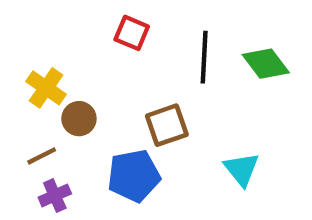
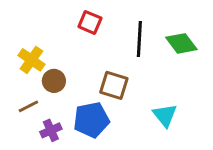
brown square: (167, 125) -> (114, 85), turned 36
purple cross: (55, 195) -> (51, 130), moved

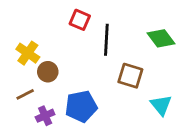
black line: (139, 39) -> (106, 40), moved
brown square: (114, 85) -> (130, 76), moved
cyan triangle: (165, 115) -> (161, 105), moved

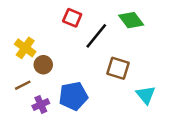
green diamond: (161, 38) -> (131, 20), moved
black line: (106, 40) -> (96, 36), turned 36

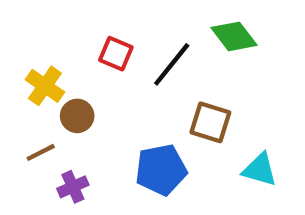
red square: (72, 18) -> (116, 54), moved
cyan triangle: (146, 95) -> (260, 170), turned -35
blue pentagon: (73, 96) -> (161, 170), moved

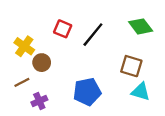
green diamond: (234, 36) -> (141, 26), moved
brown square: (210, 122) -> (131, 66), moved

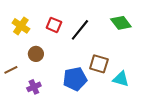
yellow cross: (24, 46) -> (21, 26), moved
brown square: (131, 66) -> (99, 64), moved
brown line: (22, 82) -> (11, 70), moved

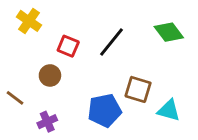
red square: (54, 25) -> (68, 46), moved
yellow cross: (21, 26) -> (29, 21), moved
brown line: (11, 70) -> (15, 98), turned 64

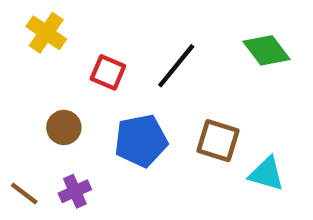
brown circle: (50, 75) -> (64, 127), moved
brown line: (15, 98) -> (24, 193), moved
blue pentagon: (104, 110) -> (141, 141), moved

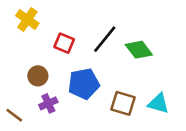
green diamond: (266, 50) -> (139, 50), moved
brown square: (218, 141) -> (123, 103), moved
purple cross: (75, 191) -> (48, 103), moved

